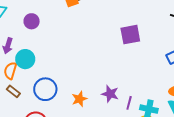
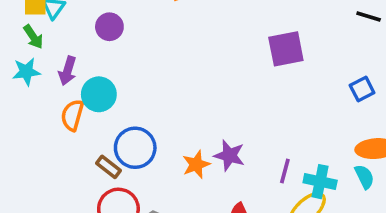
brown rectangle: (13, 91) -> (109, 167), moved
purple star: (110, 94) -> (229, 155), moved

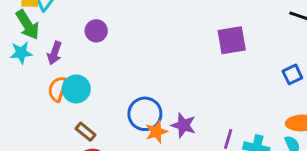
purple circle: (109, 27) -> (96, 31), moved
green arrow: (33, 37) -> (28, 25), size x1.5
cyan circle: (99, 94) -> (76, 89), moved
blue circle: (135, 148) -> (145, 114), moved

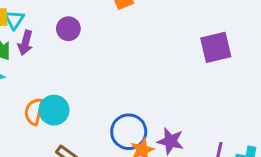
purple circle: (96, 31) -> (68, 29), moved
purple arrow: (54, 53) -> (25, 43), moved

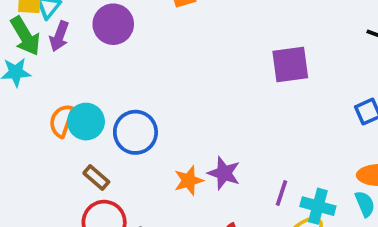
purple circle: (68, 29) -> (113, 24), size x1.4
blue circle: (129, 132) -> (135, 132), moved

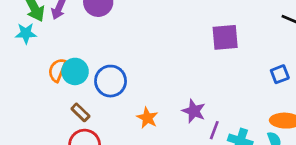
purple star: (224, 173) -> (194, 111), moved
orange star: (189, 181) -> (147, 118), turned -30

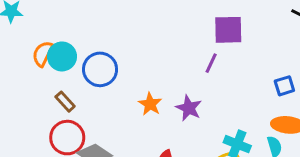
blue square: (280, 74) -> (284, 86), moved
orange star: (147, 118) -> (150, 104), moved
purple line: (214, 130) -> (211, 63), moved

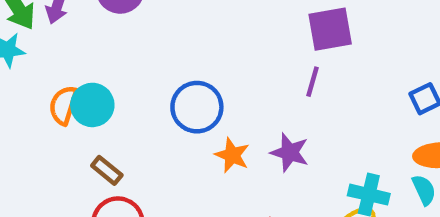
blue circle: (100, 69) -> (197, 107), moved

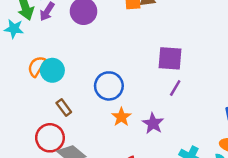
purple square: (330, 29) -> (170, 58), moved
brown rectangle: (107, 170) -> (64, 107), moved

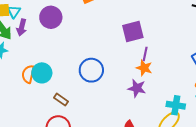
orange star: (121, 117) -> (144, 68), moved

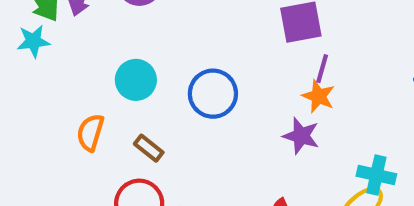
cyan circle: (42, 73) -> (136, 80), moved
orange semicircle: (28, 74) -> (90, 133), moved

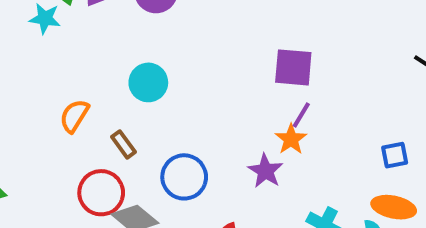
cyan circle: (136, 80) -> (148, 82), moved
blue circle: (213, 94) -> (184, 177), moved

